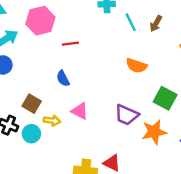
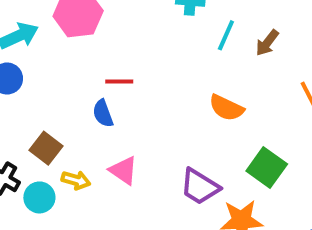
cyan line: (131, 22) -> (226, 35), turned 42
red line: (70, 44) -> (119, 81), moved

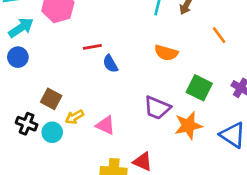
blue semicircle: (103, 113) -> (110, 64), moved
pink triangle: (123, 170) -> (105, 125), moved
yellow arrow: (76, 180) -> (74, 117), turned 144

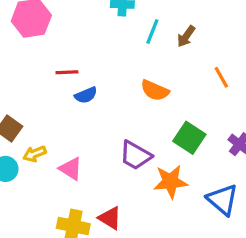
blue semicircle: (110, 64) -> (86, 95), turned -90

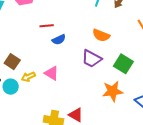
purple trapezoid: (136, 155) -> (92, 59), moved
pink triangle: (71, 169) -> (52, 73), moved

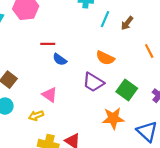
blue semicircle: (59, 40) -> (60, 59), turned 56
yellow arrow: (28, 77) -> (36, 116), moved

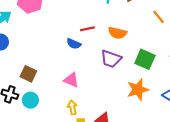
red line: (48, 44) -> (87, 29), moved
yellow arrow: (36, 116) -> (72, 107), moved, turned 112

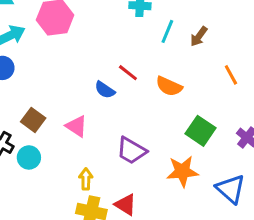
red line: (87, 29) -> (128, 73), turned 40
purple trapezoid: (111, 59) -> (131, 151), moved
pink triangle: (71, 80) -> (76, 126), moved

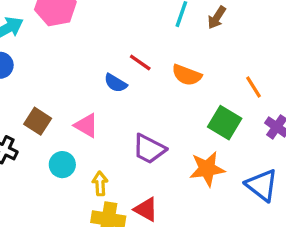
orange line: (231, 75) -> (253, 87), moved
cyan circle: (29, 157) -> (62, 165), moved

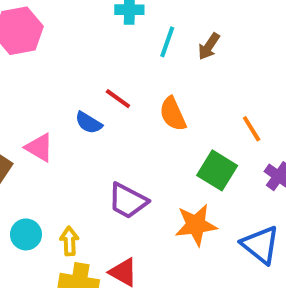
orange semicircle: (187, 75) -> (173, 114), turned 44
pink triangle: (86, 125) -> (39, 148), moved
cyan circle: (62, 165) -> (26, 234), moved

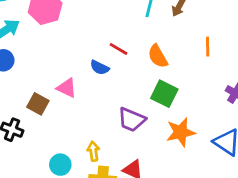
orange line: (252, 129) -> (208, 47), moved, turned 36
green square: (217, 170) -> (164, 94), moved
cyan circle: (26, 234) -> (60, 165), moved

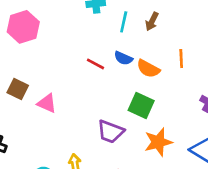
orange semicircle: (158, 56) -> (148, 69), moved, turned -30
blue semicircle: (100, 68) -> (123, 58), moved
brown square: (38, 104) -> (18, 89), moved

